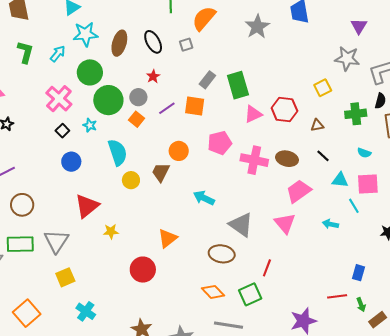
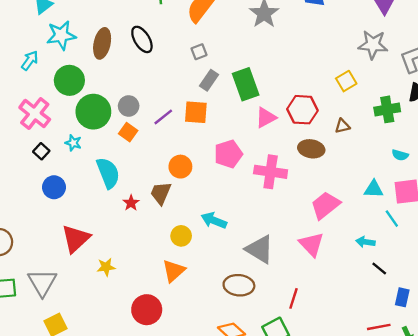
gray square: (186, 45) -> (199, 52), moved
red star: (153, 76) -> (131, 203), moved
black line: (323, 156) -> (379, 269), moved
brown ellipse: (287, 159) -> (311, 149), moved
yellow circle: (131, 180) -> (181, 236), moved

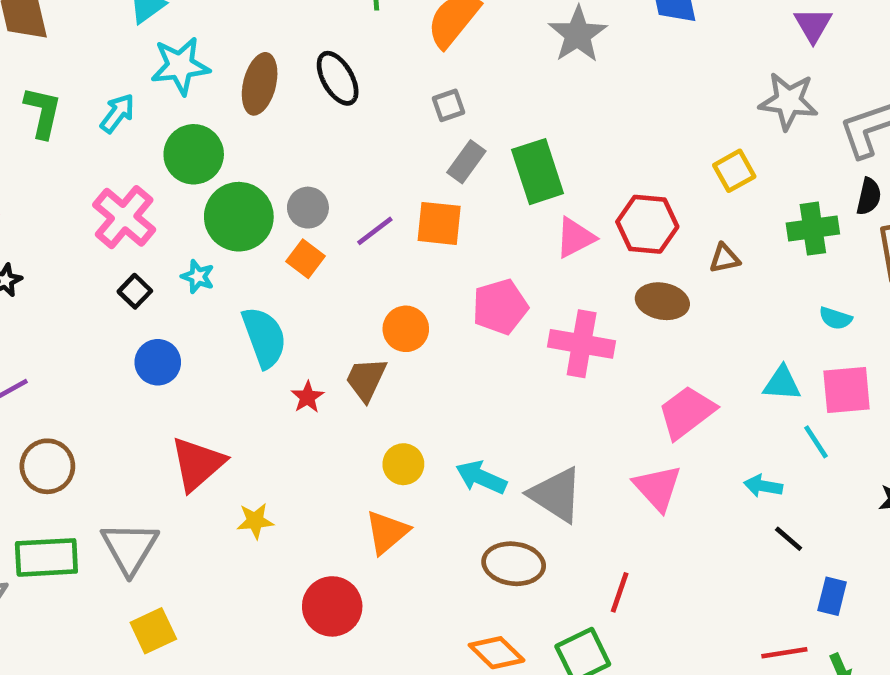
cyan arrow: (214, 220) -> (481, 477), moved

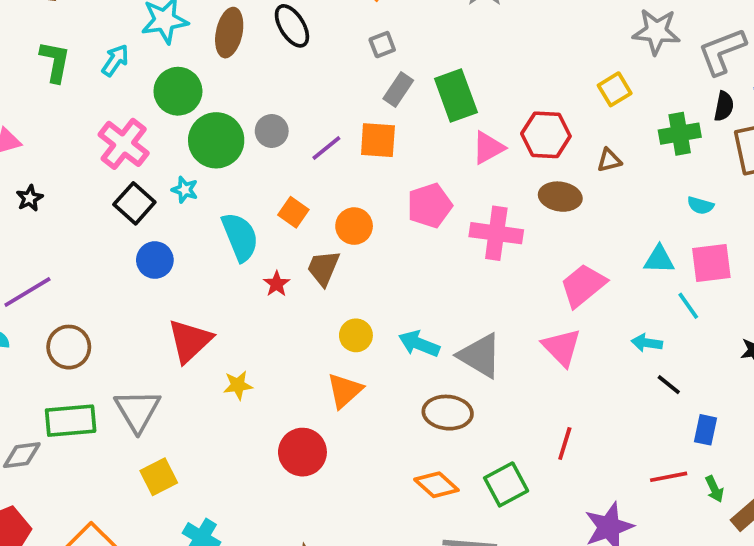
orange square: (306, 259) -> (293, 212), moved
black square: (135, 291) -> (134, 203), size x1.5
red line: (620, 592) -> (565, 443), moved

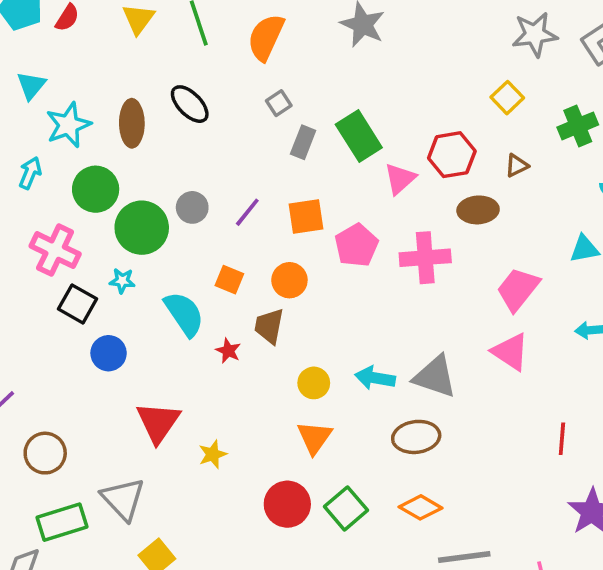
orange square: (378, 140) -> (306, 216), moved
red line: (565, 443) -> (562, 439), moved
green square: (506, 484) -> (346, 508), moved

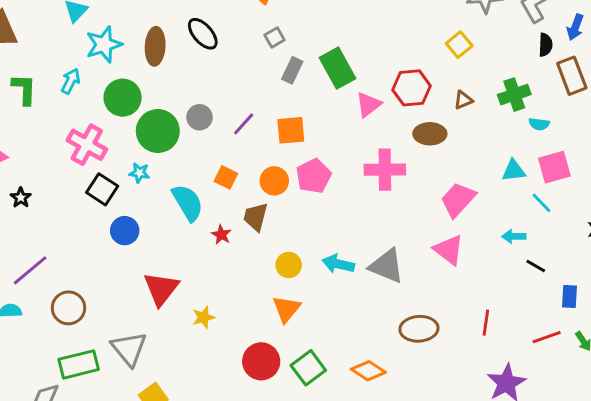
green cross: (578, 126) -> (514, 95), moved
pink pentagon: (357, 245) -> (314, 176), moved
brown ellipse: (416, 437) -> (419, 329), moved

